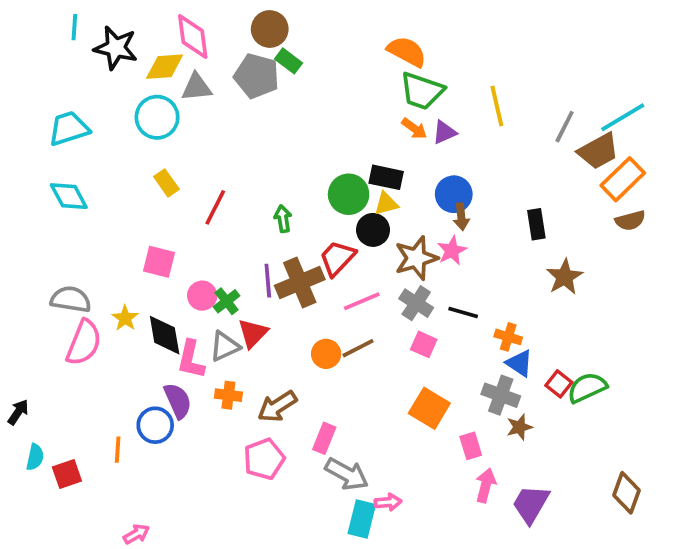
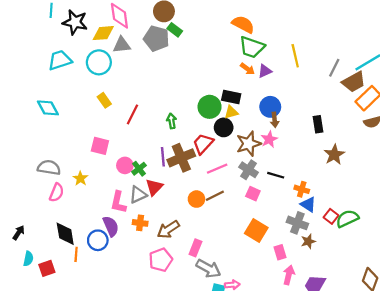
cyan trapezoid: (69, 129) -> (60, 60), moved
black diamond: (165, 335) -> (65, 234), moved
pink semicircle: (84, 343) -> (57, 193), size x0.7

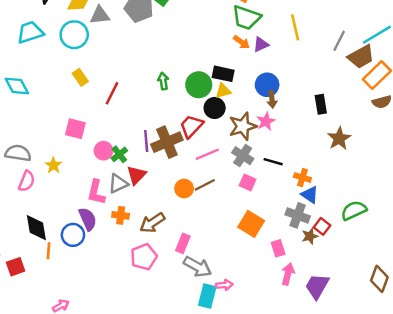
green arrow: (172, 121) -> (163, 81), moved
red square: (331, 216) -> (322, 226), moved

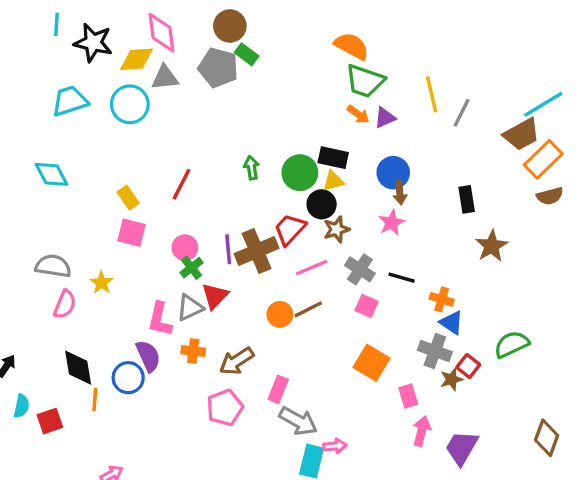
gray line: (339, 41) -> (462, 113), moved
yellow rectangle: (80, 77) -> (128, 198), moved
brown star: (243, 126) -> (337, 229), moved, size x0.7
pink circle: (103, 151) -> (185, 248), moved

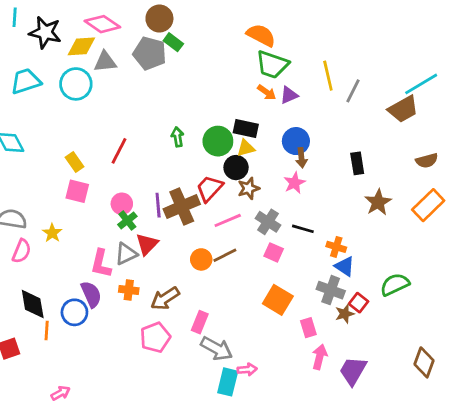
pink diamond: (162, 33) -> (102, 24), turned -48
orange rectangle: (543, 159) -> (428, 205), moved

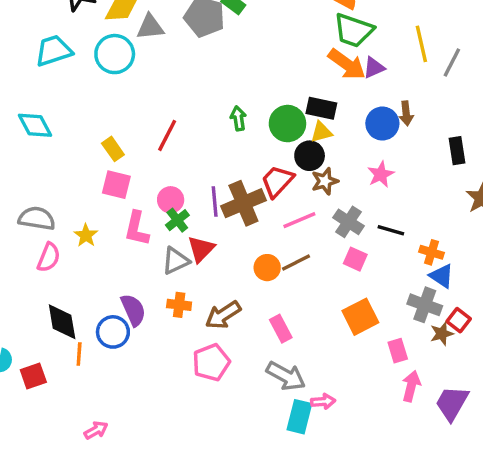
orange arrow: (267, 92) -> (347, 64), size x1.6
brown arrow: (301, 158) -> (406, 113), moved
pink L-shape: (101, 264) -> (137, 229), moved
orange square: (278, 300) -> (360, 317), turned 32
pink rectangle: (200, 322) -> (281, 329), moved, turned -50

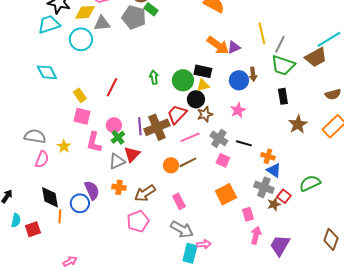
green trapezoid: (354, 30) -> (283, 65), moved
cyan trapezoid: (54, 51) -> (49, 24), moved
cyan diamond: (35, 125) -> (47, 72), moved

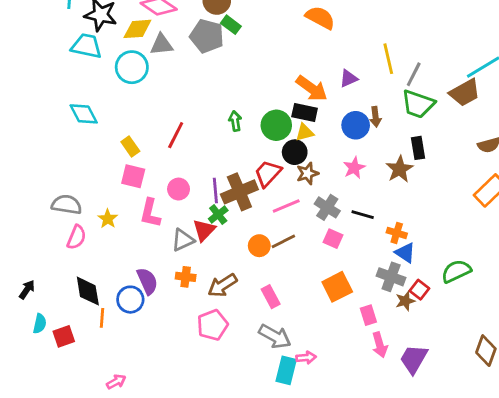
cyan trapezoid: (49, 24) -> (86, 46), turned 30
orange arrow: (218, 45) -> (312, 88), moved
brown star: (298, 124) -> (400, 169), moved
green cross: (118, 137) -> (218, 215), moved
pink arrow: (256, 235) -> (380, 345), turned 150

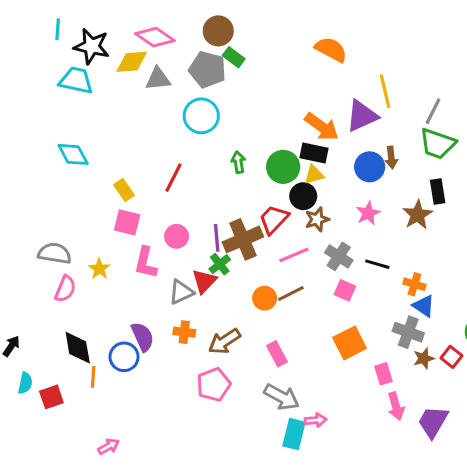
yellow line: (388, 59) -> (385, 91), moved
cyan circle: (132, 67) -> (201, 116), moved
purple triangle: (349, 79) -> (362, 116), size x1.6
red square: (419, 290) -> (451, 357), moved

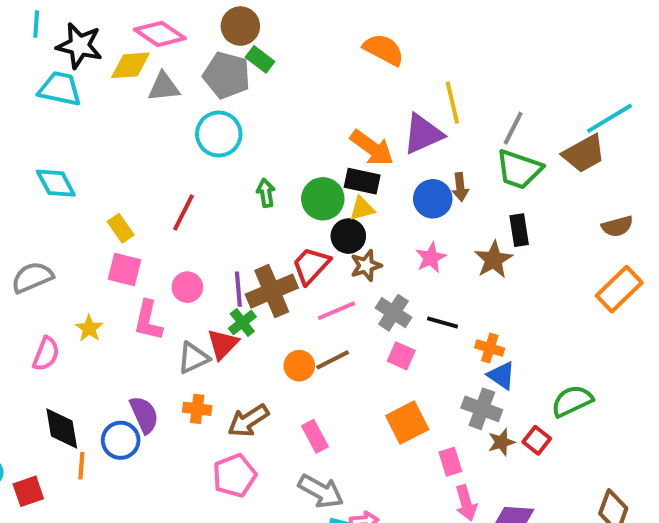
gray semicircle: (55, 253) -> (32, 277), moved, turned -32

